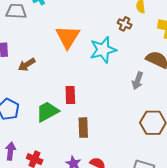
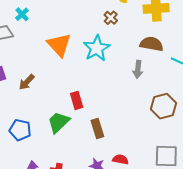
brown cross: (125, 24) -> (111, 18), turned 32

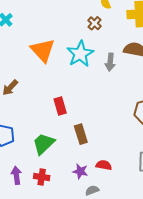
gray arrow: (138, 69) -> (110, 62), moved
green trapezoid: (59, 122) -> (44, 144), moved

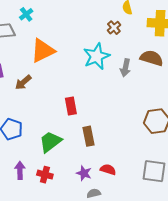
orange triangle: (43, 50) -> (43, 51), moved, turned 40

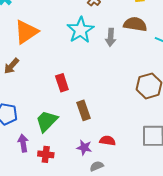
purple arrow: (20, 170) -> (23, 143), moved

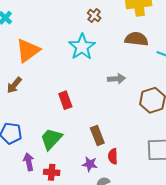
gray arrow: (111, 37) -> (117, 79), moved, turned -96
brown rectangle: (84, 110) -> (97, 136), moved
red semicircle: (108, 141) -> (113, 156), turned -98

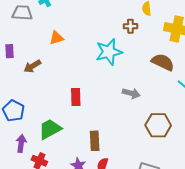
brown cross: (94, 15) -> (130, 26), turned 32
orange triangle: (28, 51) -> (56, 38), size x0.6

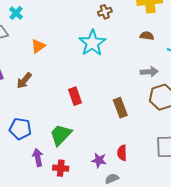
brown semicircle: (163, 62) -> (147, 36), size x0.6
gray arrow: (131, 93) -> (149, 72), moved
brown rectangle: (95, 141) -> (120, 108), moved

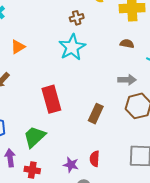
brown cross: (105, 12) -> (77, 18), moved
red rectangle: (75, 96) -> (51, 99), size x1.5
brown rectangle: (120, 108) -> (96, 114), turned 42

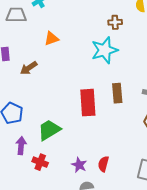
red rectangle: (51, 99) -> (88, 103), moved
brown rectangle: (96, 114) -> (117, 93), moved, turned -42

